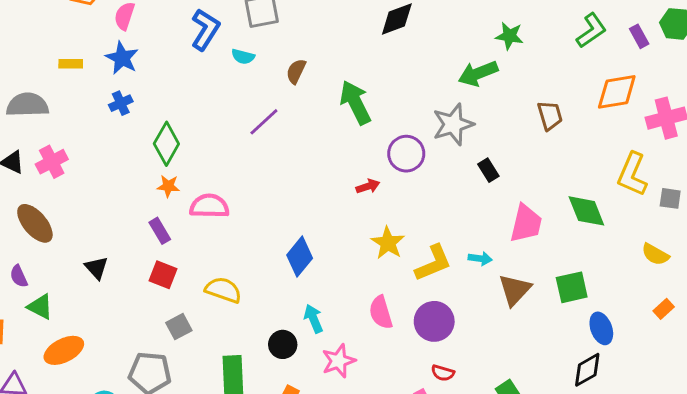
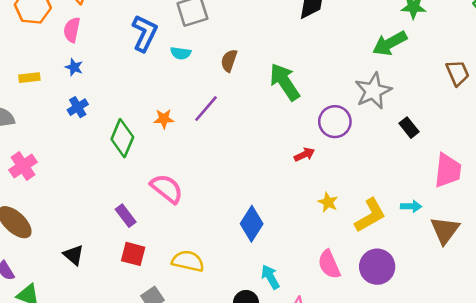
blue star: (122, 58) -> (74, 67), size x0.6
orange star: (168, 186) -> (164, 119), moved
pink semicircle: (209, 206) -> (167, 189), turned 44
yellow star: (388, 243) -> (328, 202), size x0.7

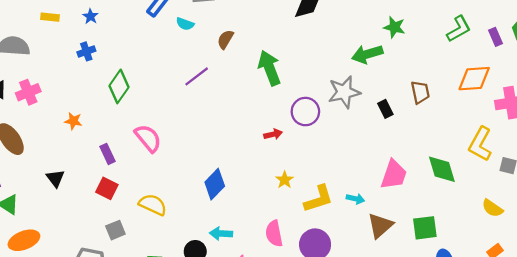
orange star: (164, 119) -> (73, 121), moved
black rectangle: (409, 128) -> (385, 109), moved
cyan arrow: (270, 277) -> (221, 234), turned -70

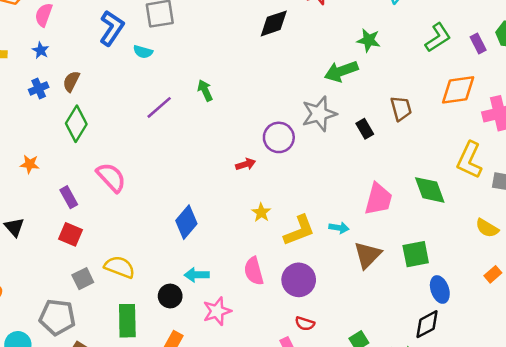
brown semicircle: (225, 39) -> (71, 81), moved
green arrow: (269, 68) -> (205, 90), moved, size x0.6
yellow semicircle: (153, 205) -> (120, 267), moved

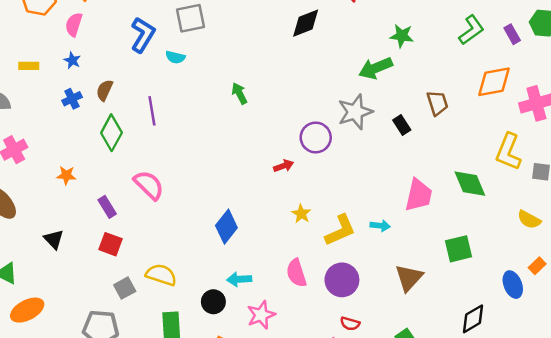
purple line: (159, 107) -> (152, 111), moved, turned -56
brown triangle: (367, 255) -> (409, 278), moved
blue ellipse: (440, 289) -> (513, 285), moved

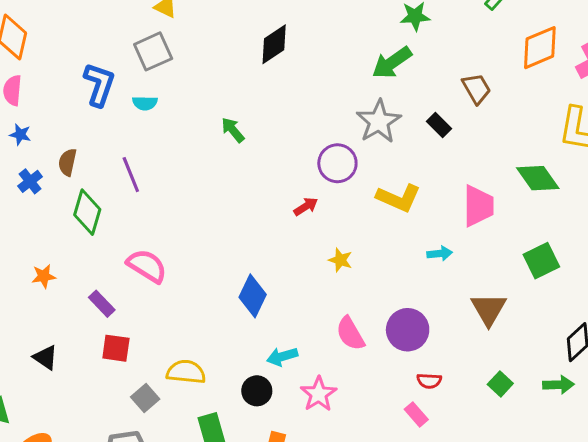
black diamond: (306, 23) -> (274, 44), moved
yellow L-shape: (340, 230) -> (398, 198), moved, turned 60

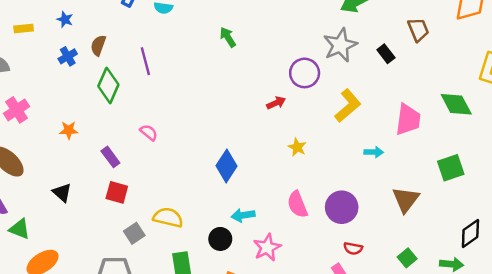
yellow L-shape: (398, 198) -> (348, 106), turned -72
pink semicircle: (147, 266) -> (149, 133), size x0.6

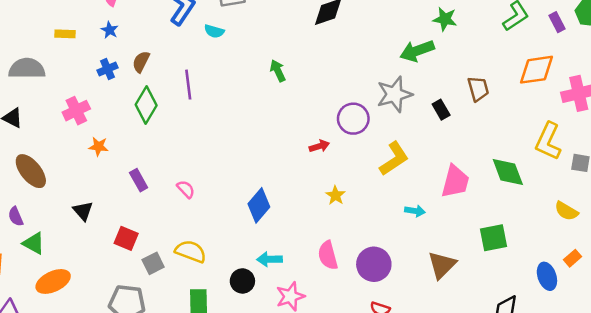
pink cross: (17, 110) -> (76, 111), moved
pink semicircle: (149, 133) -> (186, 189), moved
red square: (117, 192) -> (126, 238), moved

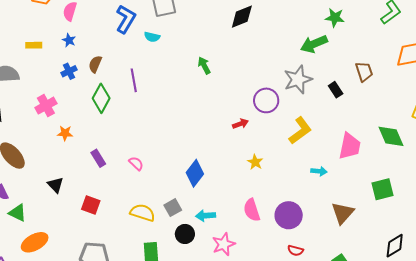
gray square: (153, 263) -> (173, 208), moved

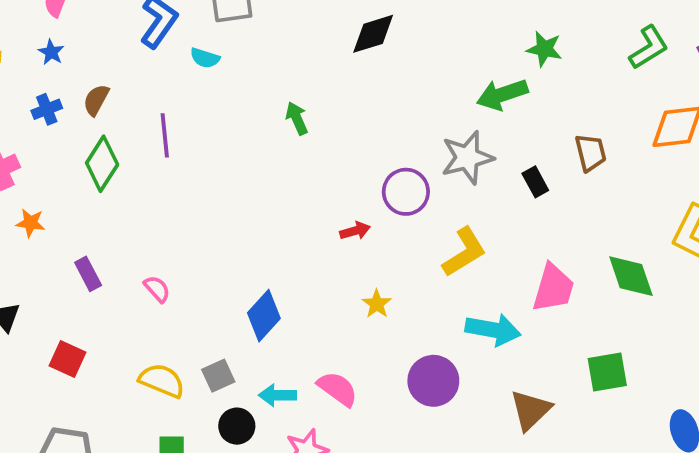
cyan arrow: (319, 171) -> (493, 330), size x1.8
pink semicircle: (252, 210) -> (338, 389), moved, turned 140
purple circle: (289, 215) -> (433, 381), moved

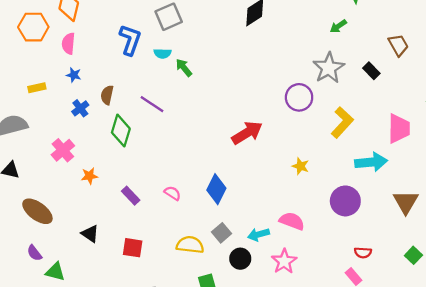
green arrow: (502, 95) -> (338, 26), size x0.6
green arrow: (297, 118) -> (184, 68), moved
purple line: (165, 135) -> (152, 104), turned -35
red arrow: (355, 231) -> (247, 133), moved, size x1.8
blue diamond: (264, 316) -> (216, 189), moved

